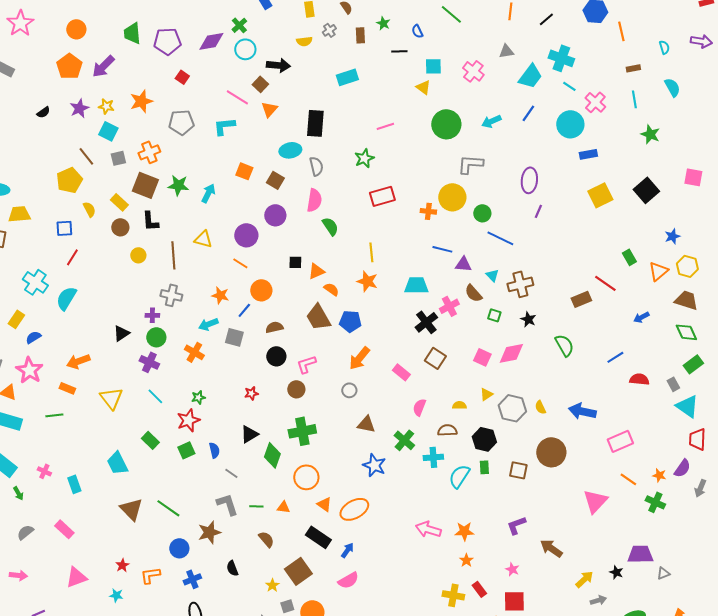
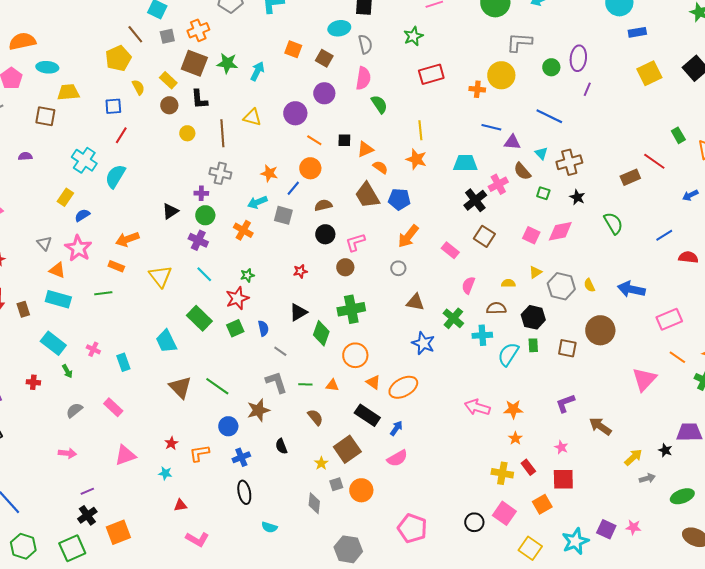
green circle: (482, 213) -> (551, 67), moved
orange line: (240, 263) -> (314, 140), moved
green rectangle: (150, 440) -> (199, 318), size x1.4

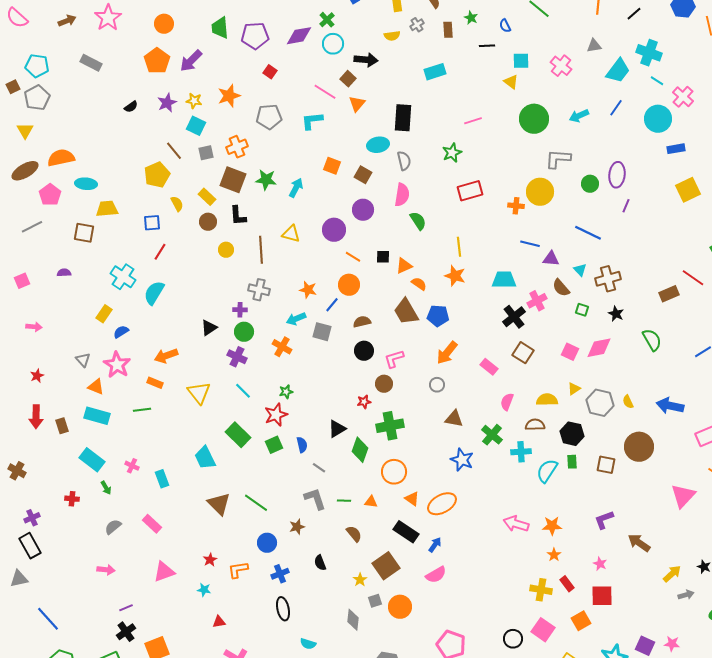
red star: (300, 271) -> (364, 402), moved
yellow semicircle: (508, 283) -> (547, 400), size x1.5
brown star: (258, 410) -> (297, 527), size x0.7

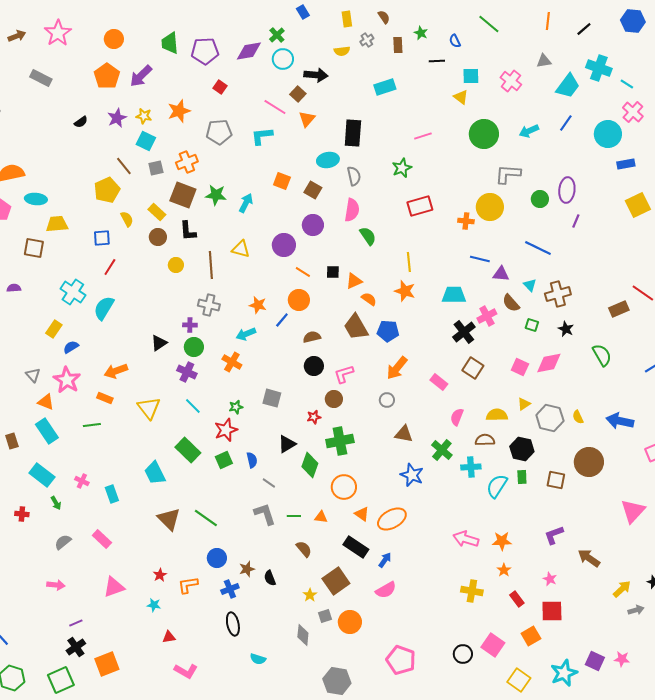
cyan line: (657, 81) -> (627, 84), moved
gray square: (322, 332) -> (272, 398), moved
cyan rectangle: (97, 416) -> (47, 431), turned 40
brown star: (297, 527) -> (247, 569), moved
yellow cross: (541, 590) -> (472, 591), moved

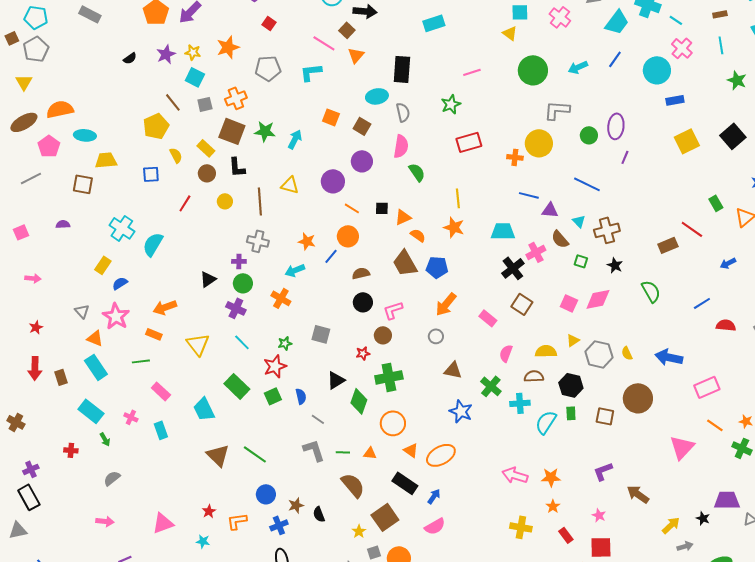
red line: (110, 267) -> (185, 203), moved
pink rectangle: (102, 539) -> (161, 391), moved
brown semicircle: (304, 549) -> (353, 485), size x1.5

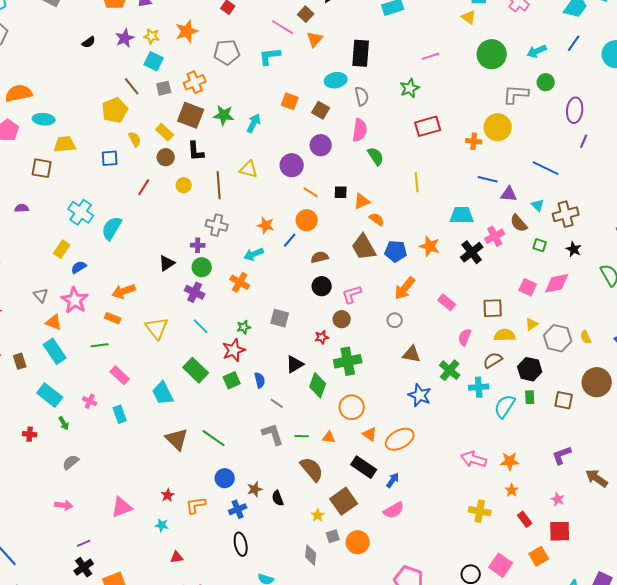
green circle: (589, 135) -> (546, 82), moved
orange star: (454, 227) -> (430, 246), moved
brown square: (522, 304) -> (493, 308), moved, turned -35
brown semicircle: (534, 376) -> (493, 360), turned -30

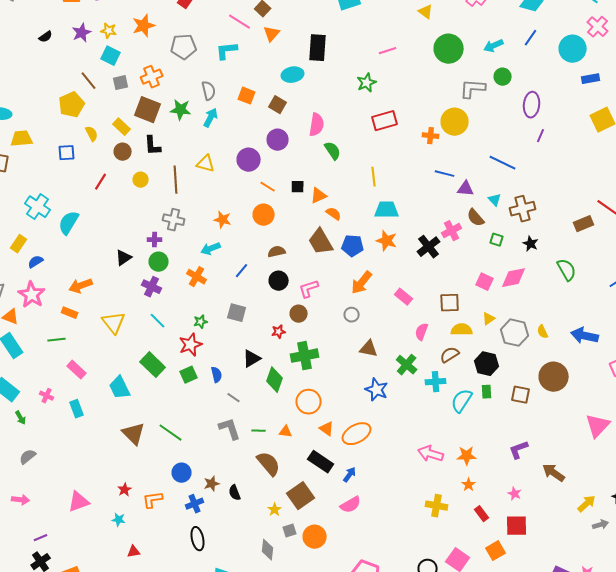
gray semicircle: (362, 96) -> (209, 91), moved
cyan trapezoid: (462, 215) -> (387, 210), moved
blue line: (290, 240) -> (242, 271), moved

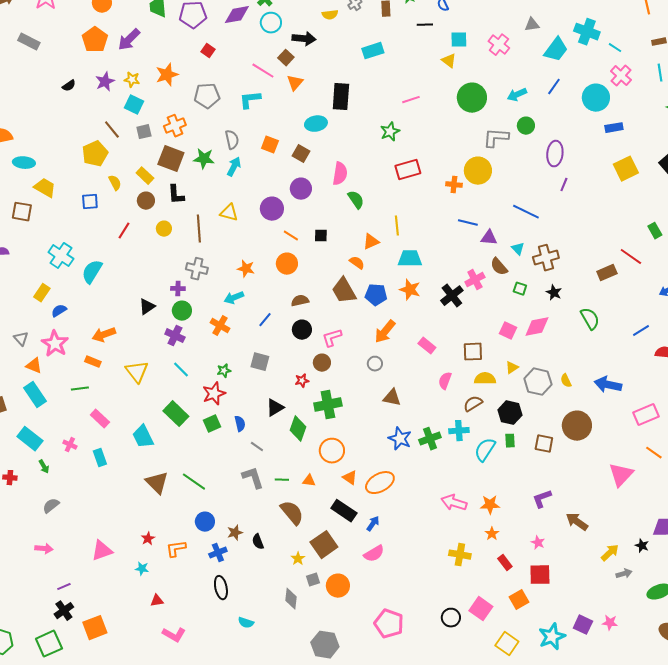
yellow trapezoid: (22, 139) -> (45, 188), turned 35
orange triangle: (319, 196) -> (371, 242), moved
green cross: (407, 365) -> (430, 439), moved, turned 30

